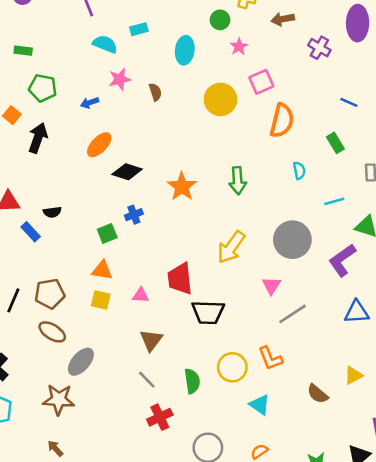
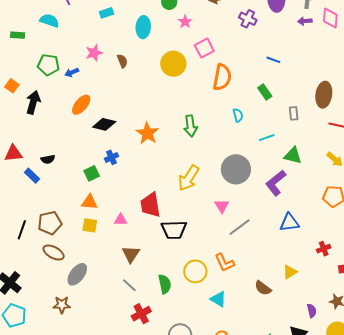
cyan semicircle: (105, 44) -> (49, 21), moved
green pentagon: (43, 88) -> (48, 65), moved
brown star: (59, 400) -> (62, 305), size x0.7

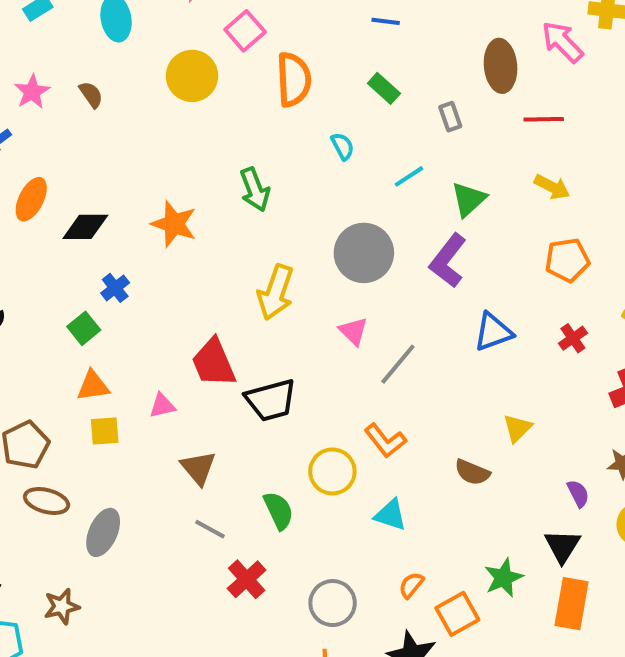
green triangle: (293, 156) -> (469, 199), turned -42
red cross: (324, 249) -> (573, 338), moved
brown star: (62, 305) -> (62, 606), moved

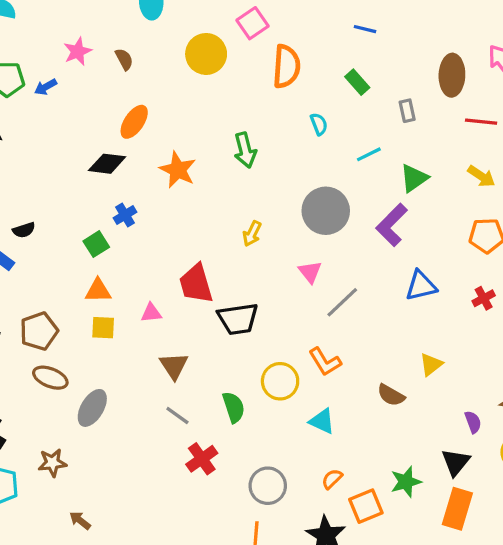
orange ellipse: (31, 199) -> (134, 122), moved
yellow arrow: (276, 292) -> (252, 234), size x0.6

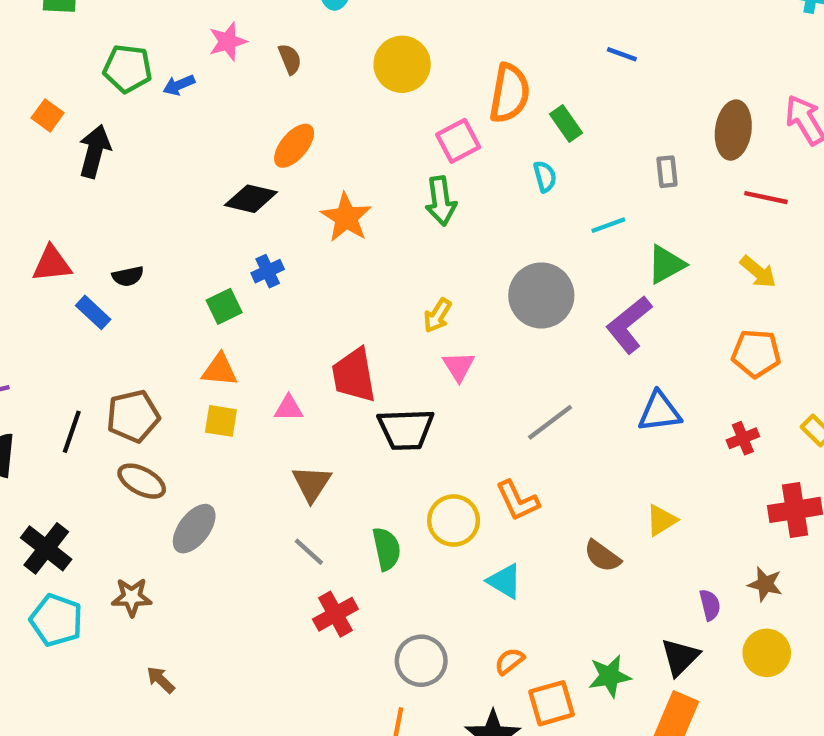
pink square: (252, 23) -> (458, 141), moved
green rectangle: (357, 82) -> (566, 123), moved
pink triangle: (310, 272) -> (459, 366), moved

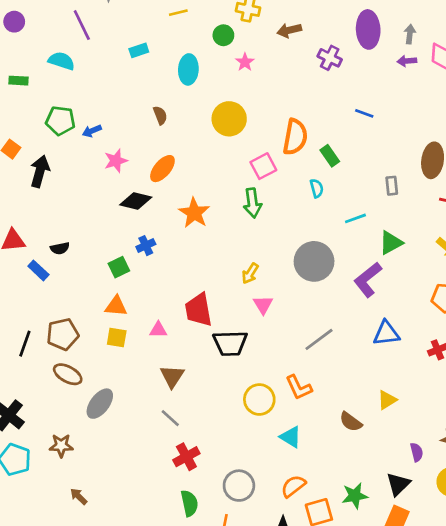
pink star: (228, 42) -> (116, 161), moved
green semicircle: (386, 549) -> (189, 503), moved
orange semicircle: (509, 661) -> (293, 486), size x1.4

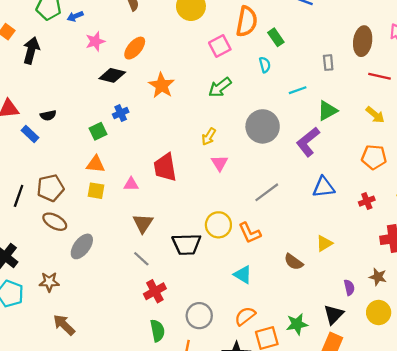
green arrow: (252, 203) -> (220, 87), moved, turned 60
black trapezoid: (230, 343) -> (186, 244), moved
yellow circle: (259, 399) -> (218, 225), moved
brown arrow: (79, 496) -> (64, 325), size x1.5

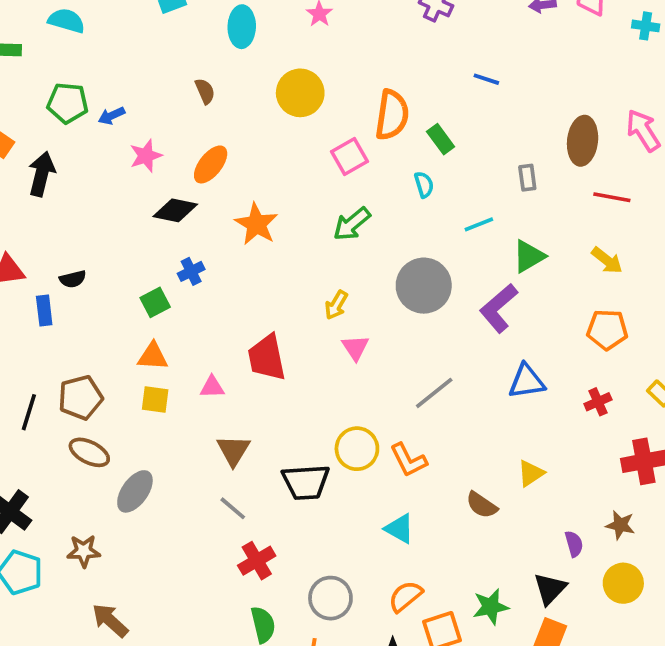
blue rectangle: (30, 134) -> (44, 311), turned 42

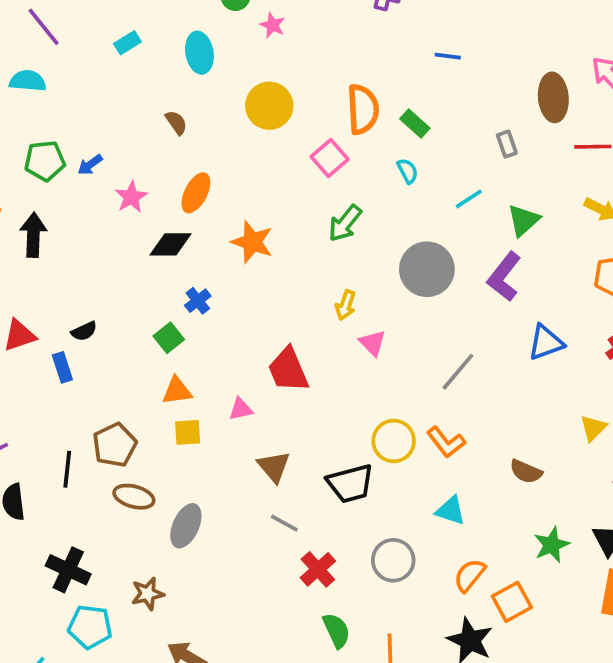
yellow triangle: (531, 473) -> (593, 428), moved
gray circle: (330, 598) -> (393, 560), moved
green star: (491, 607) -> (552, 545), moved

